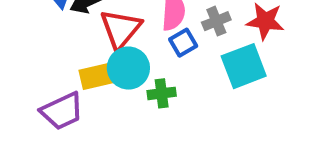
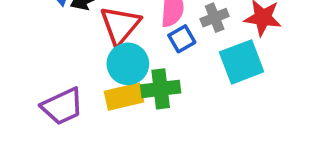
yellow rectangle: (99, 76) -> (124, 97), moved
green cross: (162, 93) -> (161, 89), size x1.4

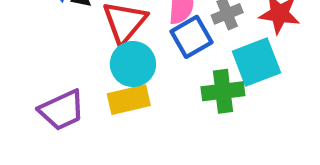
blue square: (182, 39) -> (192, 37), size x1.4
green cross: (161, 89) -> (223, 91), moved

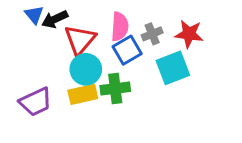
green cross: (223, 91) -> (115, 88), moved

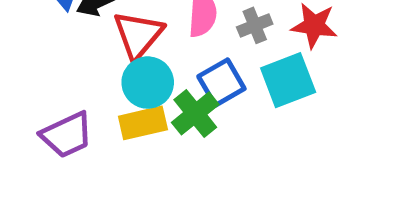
blue square: (127, 50) -> (221, 83), moved
green cross: (115, 88) -> (195, 113), turned -32

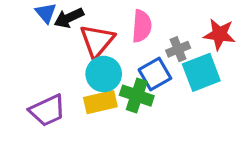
gray cross: (255, 25) -> (178, 49), moved
green cross: (195, 113) -> (137, 96), turned -32

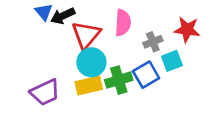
cyan square: (201, 72) -> (172, 61), size x0.7
blue square: (155, 74) -> (146, 75), moved
green cross: (137, 96) -> (119, 80), turned -36

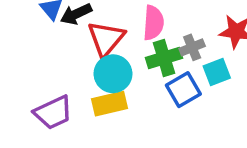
green cross: (119, 80) -> (164, 58), moved

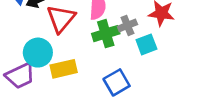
cyan circle: (113, 74) -> (38, 53), moved
blue square: (183, 90) -> (117, 82), moved

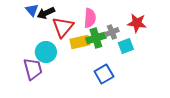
yellow rectangle: (64, 69) -> (80, 42), moved
purple trapezoid: (20, 76) -> (33, 69), turned -80

